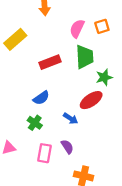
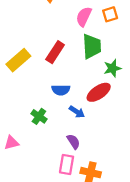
yellow rectangle: (15, 39) -> (18, 60), moved
red rectangle: (50, 62) -> (55, 52), turned -36
blue semicircle: (41, 98) -> (61, 90), moved, turned 35
pink rectangle: (45, 153) -> (67, 165), moved

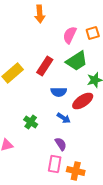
green trapezoid: (92, 46) -> (77, 61), turned 60
blue semicircle: (61, 90) -> (59, 92), moved

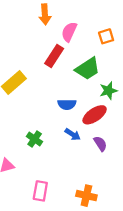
pink semicircle: (70, 35) -> (69, 32), moved
red rectangle: (45, 66) -> (54, 56), moved
purple semicircle: (61, 144) -> (100, 144), moved
pink rectangle: (55, 164) -> (40, 191), moved

